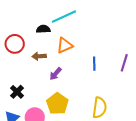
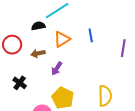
blue line: (94, 64) -> (91, 35), moved
black cross: (17, 92) -> (20, 83), moved

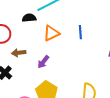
brown arrow: (38, 53) -> (19, 53), moved

